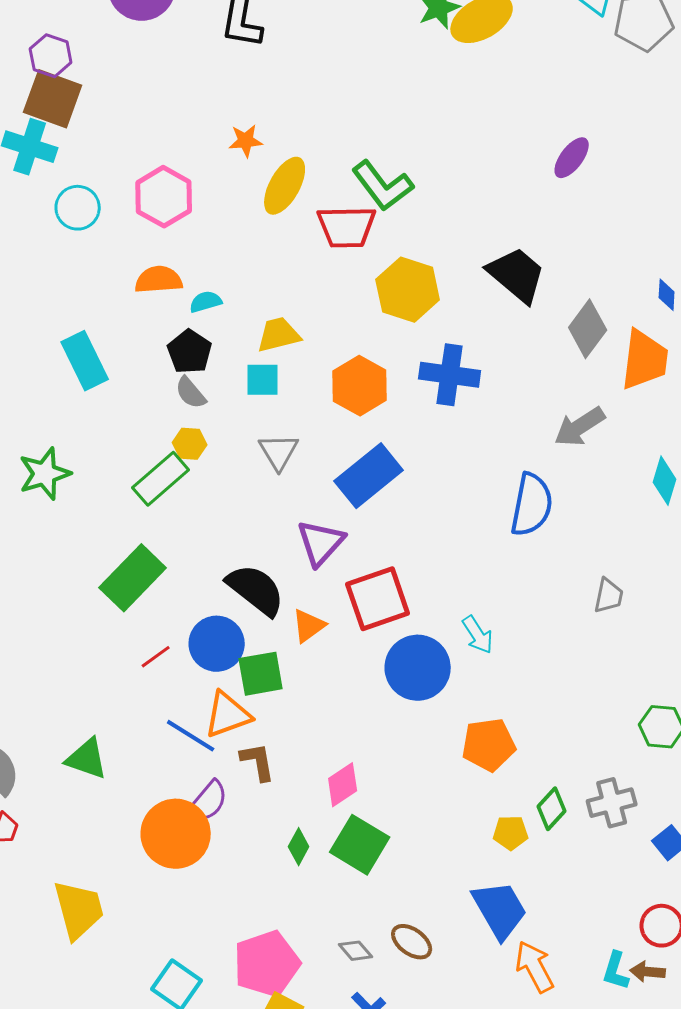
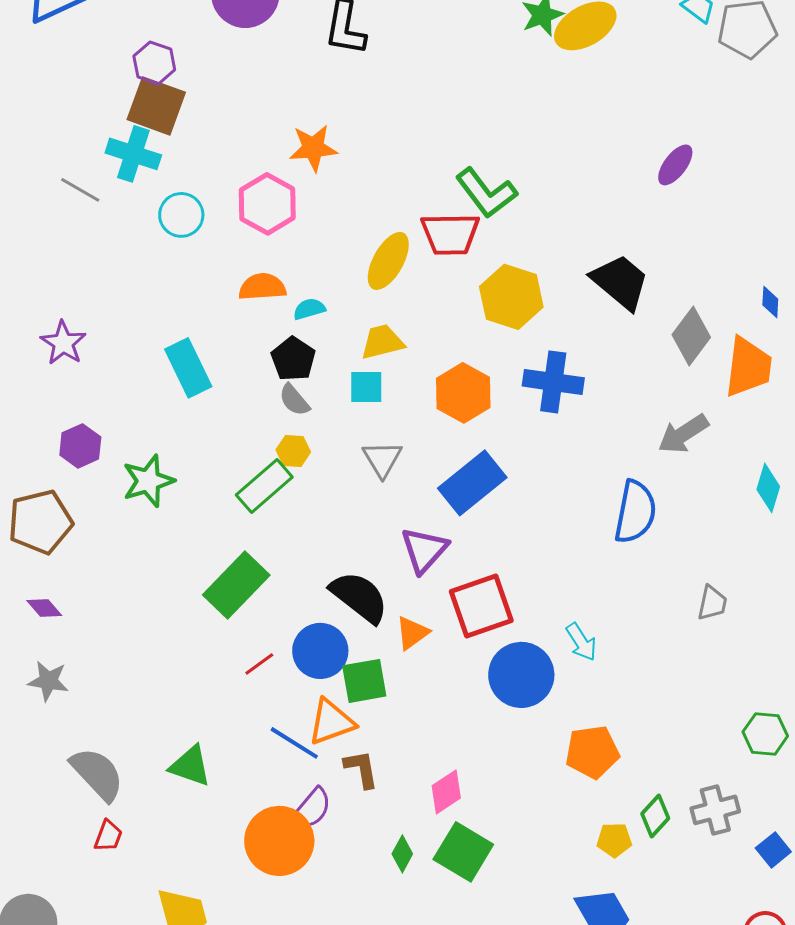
orange star: (246, 141) -> (313, 148), moved, size x1.4
yellow ellipse: (285, 186) -> (388, 261), moved

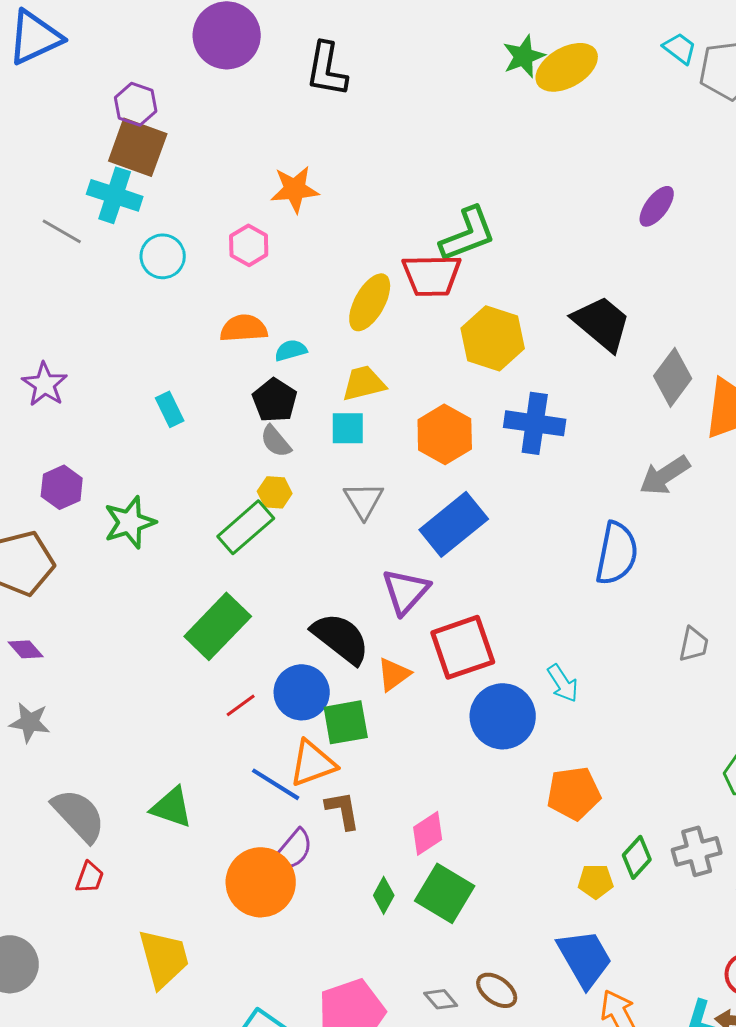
green L-shape: (486, 193) -> (468, 234), turned -74
pink hexagon: (267, 204) -> (249, 245), size x0.7
cyan rectangle: (188, 368) -> (170, 409), size x0.6

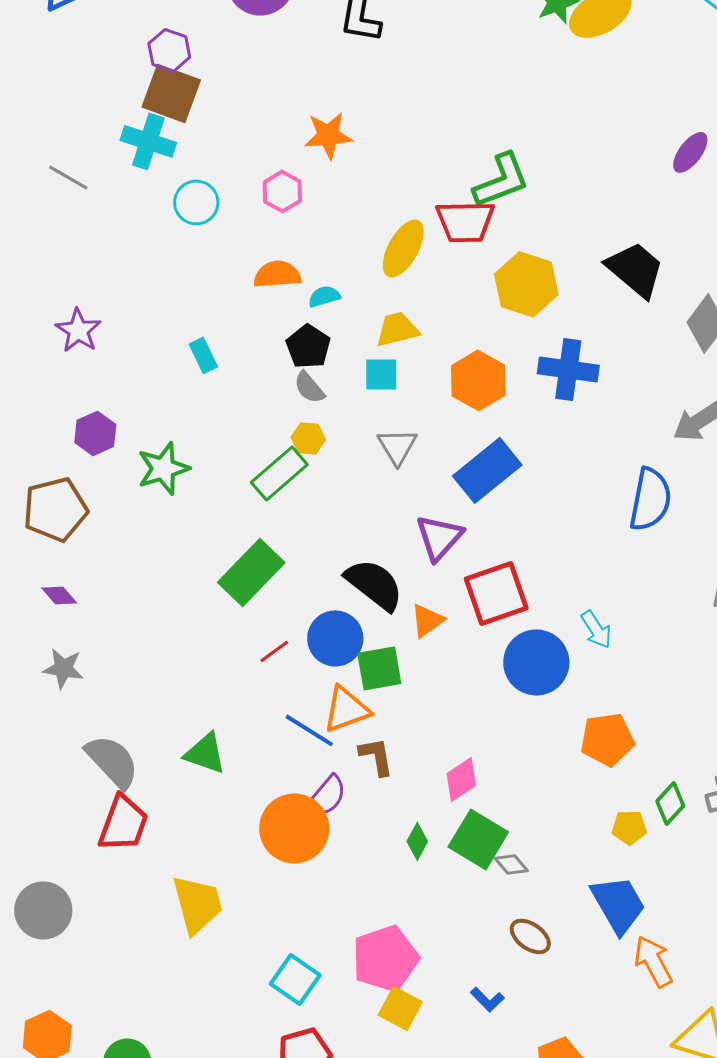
gray line: (62, 231) -> (68, 177), moved
red trapezoid: (90, 877) -> (123, 823), size x1.8
gray diamond: (441, 999) -> (511, 864), moved

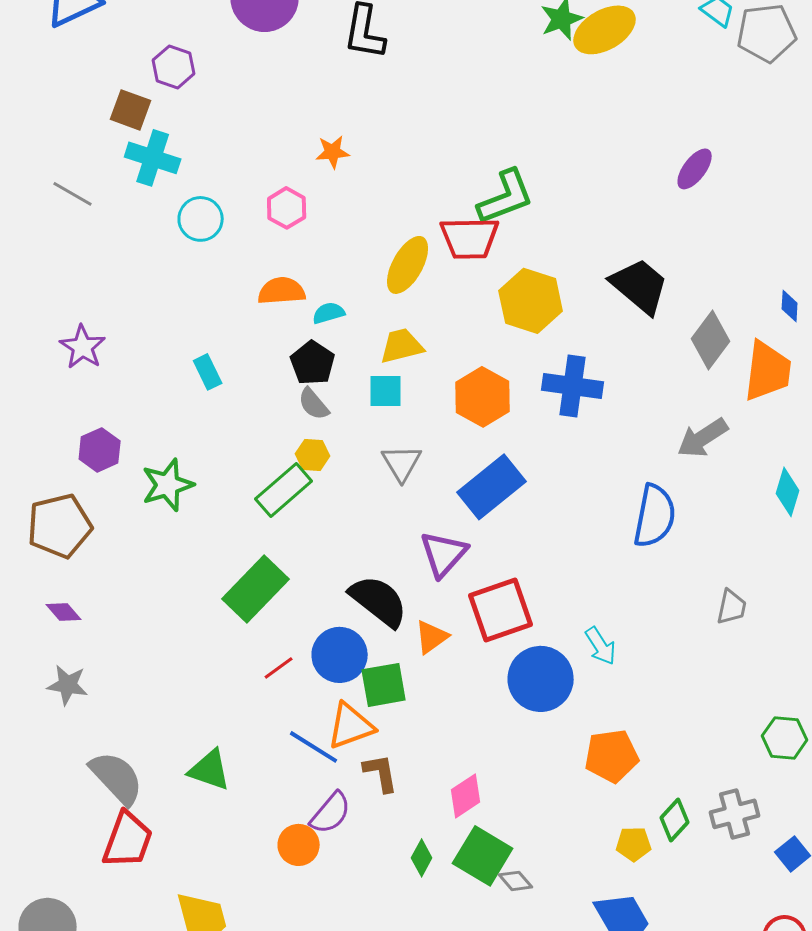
brown square: (171, 93) -> (131, 110), moved, size x0.7
orange star: (328, 135) -> (333, 152), size x0.7
orange circle: (294, 828) -> (299, 845), size x0.6

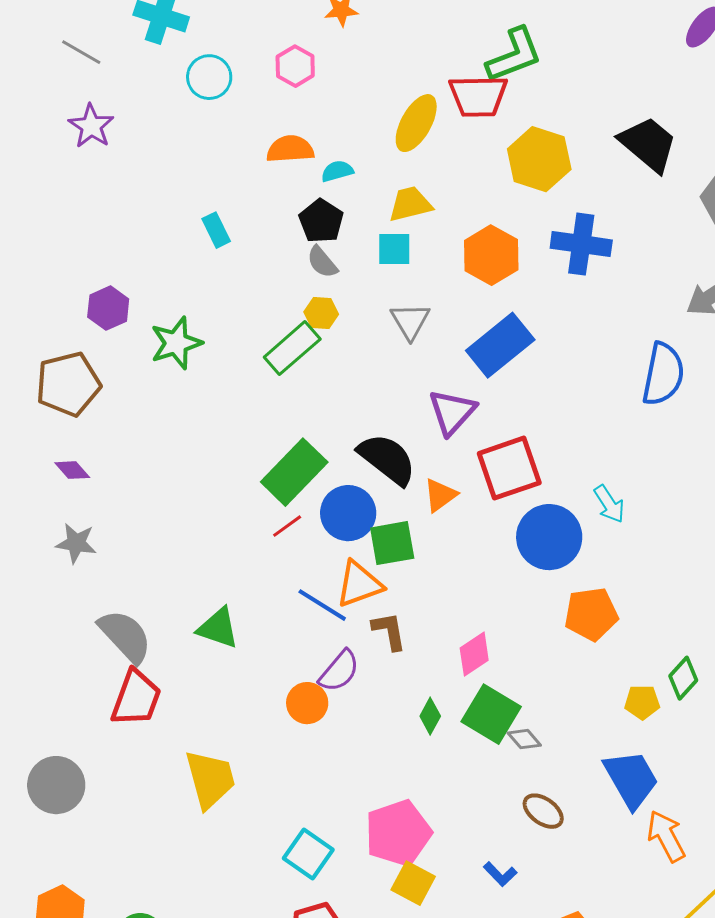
purple star: (83, 347) -> (91, 126), moved
green rectangle: (256, 589) -> (294, 472), moved
orange pentagon: (612, 756) -> (591, 614), moved

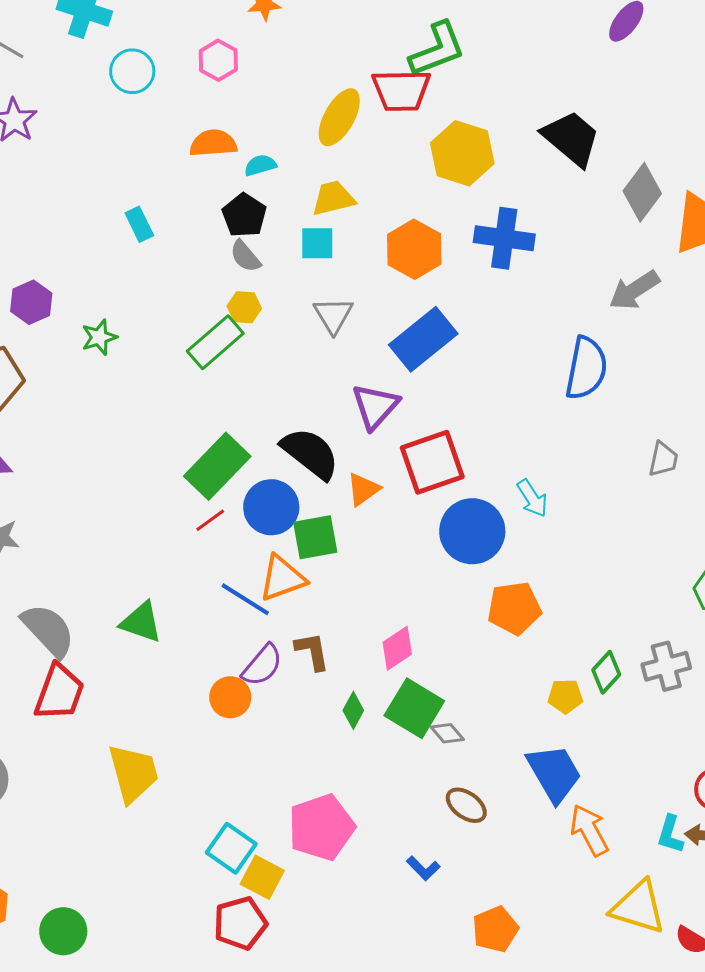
green star: (176, 343) -> (99, 337), size x0.7
brown L-shape: (389, 631) -> (312, 651), moved
yellow square: (413, 883) -> (262, 877), moved

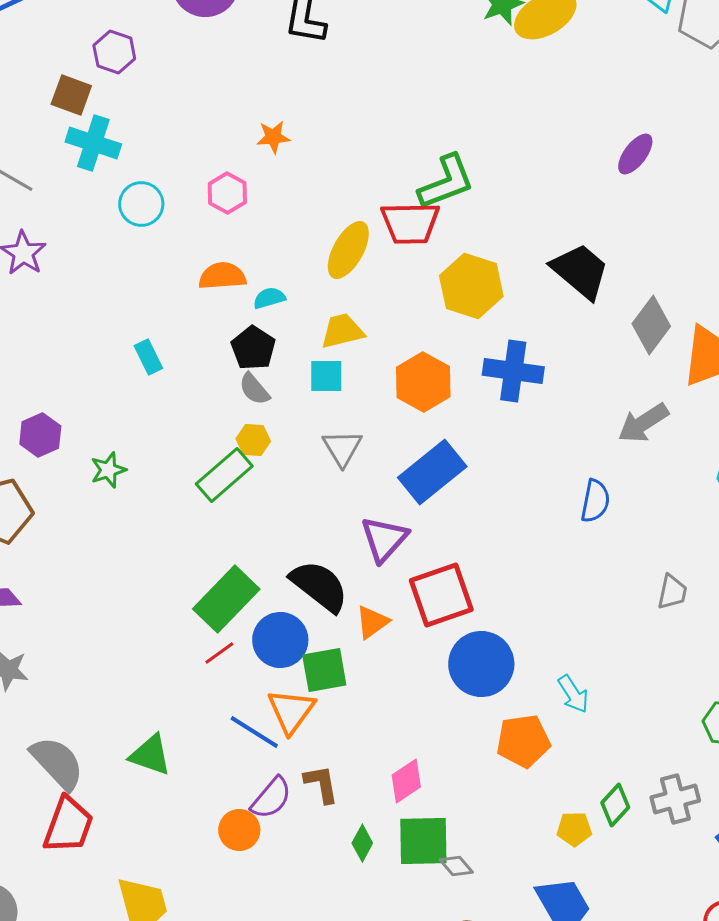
blue semicircle: (586, 368) -> (595, 501), size x0.7
cyan arrow: (532, 498) -> (573, 694), moved
orange triangle: (282, 578) -> (291, 711), turned -34
green square: (414, 708) -> (423, 841), turned -32

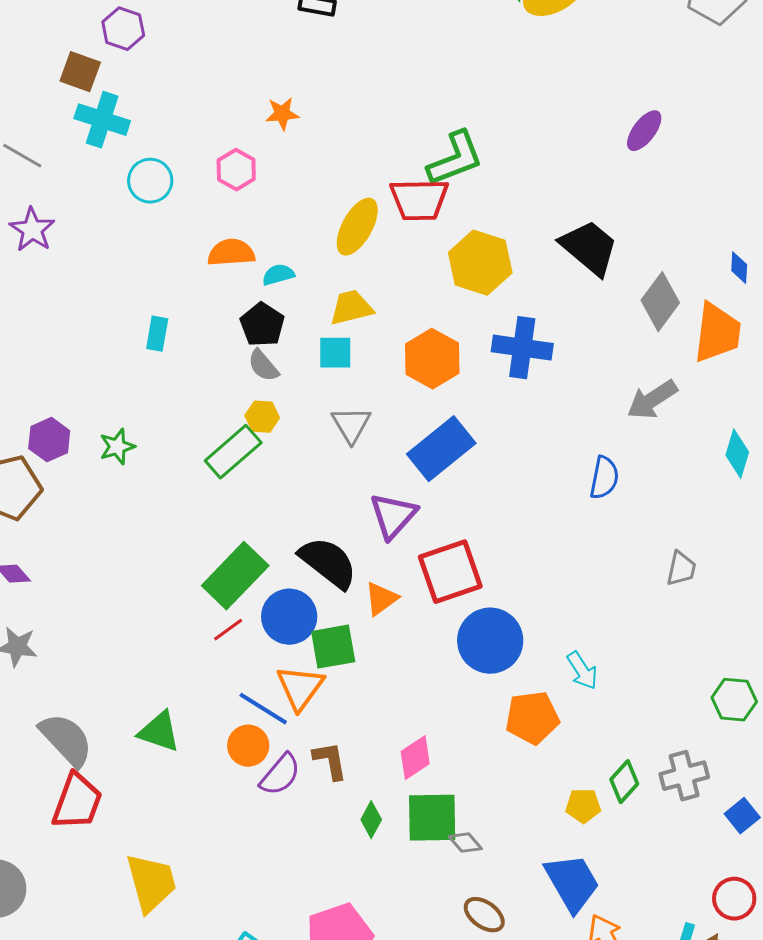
cyan rectangle: (148, 357) -> (157, 334), turned 36
purple hexagon: (40, 435) -> (49, 440), moved
orange circle: (239, 830) -> (248, 746), moved

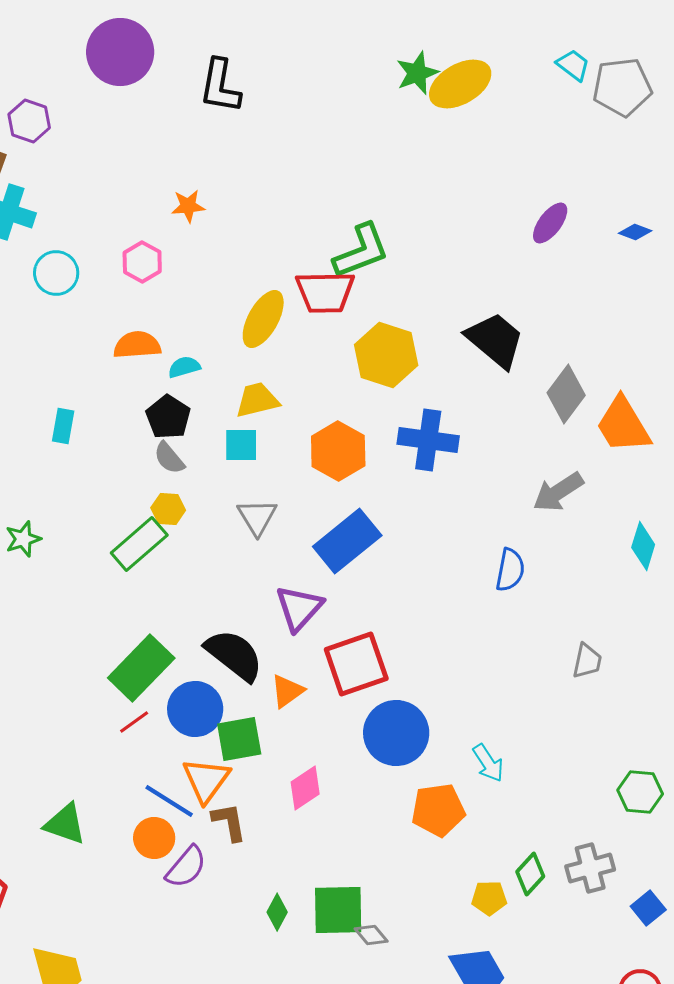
blue diamond: (739, 268) -> (635, 232), moved, turned -72
orange trapezoid: (717, 333) -> (623, 425), turned 142
pink diamond: (415, 758) -> (305, 788), moved
brown L-shape: (330, 761) -> (229, 822), moved

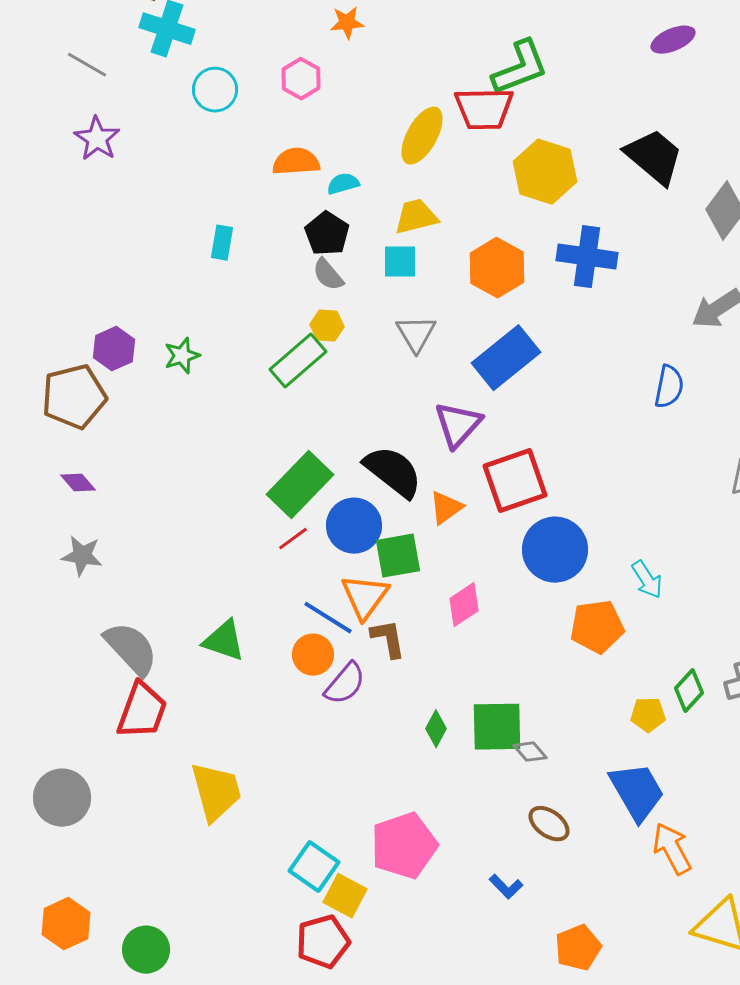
purple ellipse: (550, 223) -> (673, 40), moved, turned 30

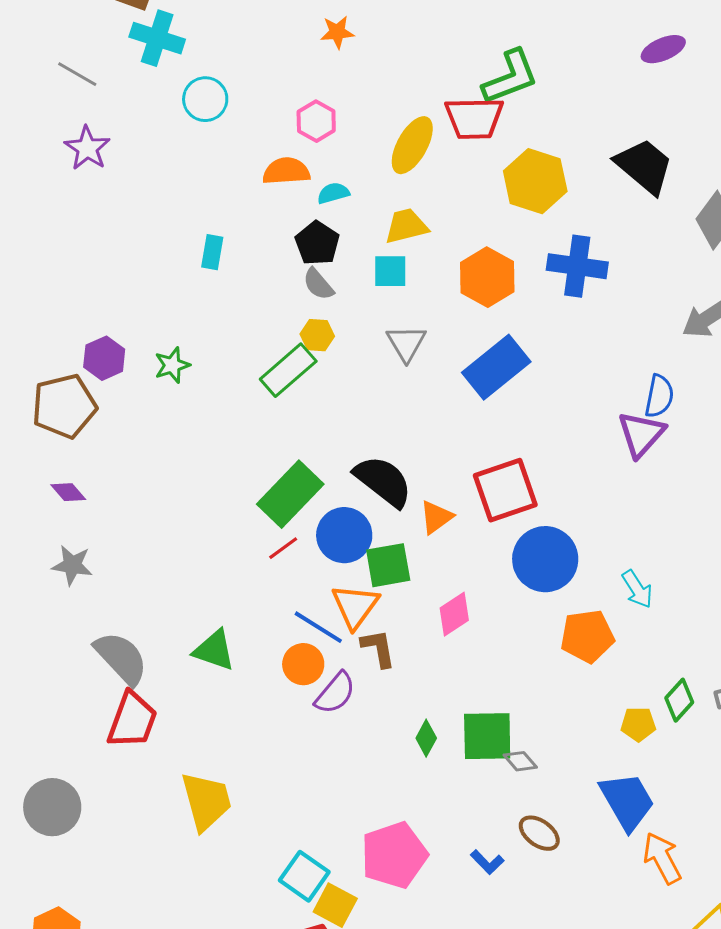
pink hexagon: (301, 79) -> (316, 121), moved
purple triangle: (458, 425) -> (641, 434), moved
blue L-shape: (506, 887) -> (487, 862), moved

